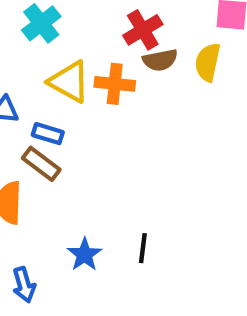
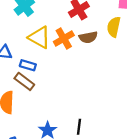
brown semicircle: (160, 60) -> (88, 37), moved
orange cross: (115, 84) -> (64, 38), turned -36

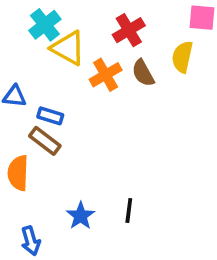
yellow triangle: (39, 37) -> (68, 48), moved
brown semicircle: (88, 37) -> (143, 73), turned 72

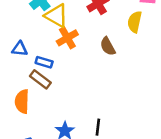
brown semicircle: (143, 73) -> (108, 46), moved
orange cross: (106, 75) -> (67, 38), moved

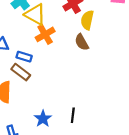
yellow semicircle: (135, 22) -> (87, 20), moved

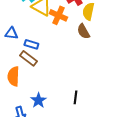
orange cross: (45, 34) -> (58, 15), moved, turned -36
blue star: (43, 119) -> (38, 100), moved

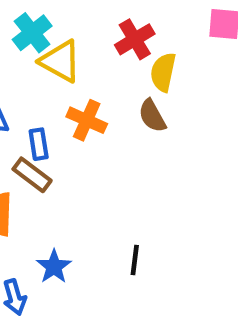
orange cross: (58, 15) -> (87, 120), moved
blue rectangle: (31, 44) -> (39, 144), turned 64

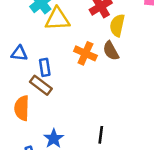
yellow triangle: (60, 61) -> (57, 19), turned -32
orange cross: (87, 120) -> (85, 53), moved

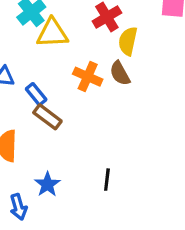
blue rectangle: (45, 67) -> (36, 94), turned -30
brown rectangle: (41, 85) -> (47, 117), moved

